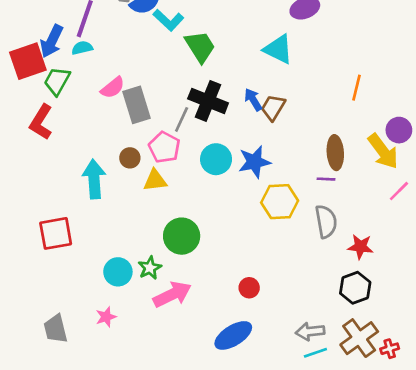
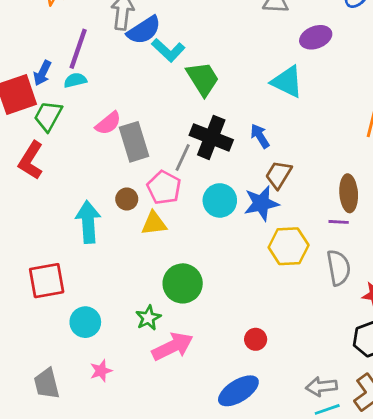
blue arrow: (52, 41) -> (42, 73), size x0.7
brown trapezoid: (273, 108) -> (279, 175), moved
cyan circle: (118, 272) -> (85, 322), moved

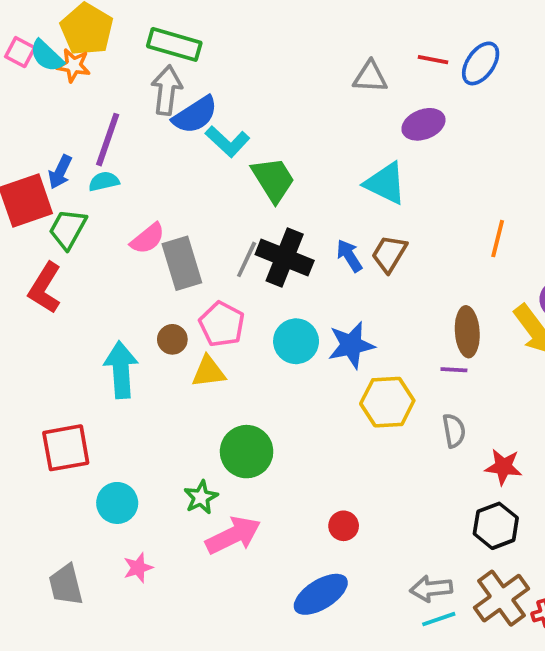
gray line: (183, 158) -> (247, 259), moved
brown trapezoid: (279, 175) -> (389, 254), moved
gray semicircle: (339, 268) -> (454, 431), size x0.7

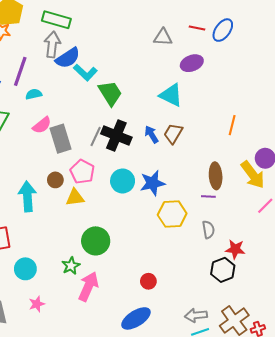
cyan semicircle: (104, 181) -> (34, 94), moved
black hexagon: (496, 526) -> (223, 270), moved
pink arrow: (233, 535) -> (88, 286), turned -40

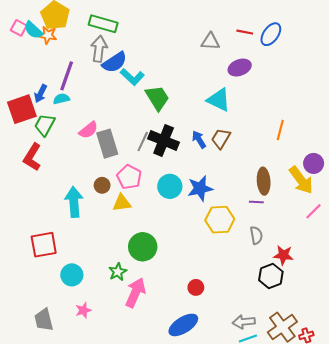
cyan semicircle: (34, 94) -> (61, 99), moved

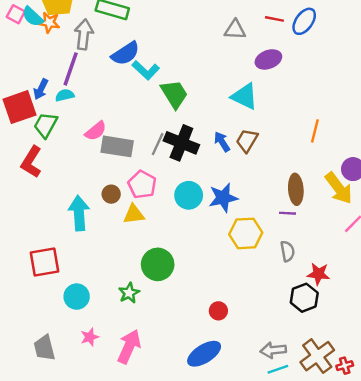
gray arrow: (99, 49) -> (84, 34), moved
gray rectangle: (107, 144) -> (117, 146), turned -64
pink arrow: (135, 293) -> (129, 347), moved

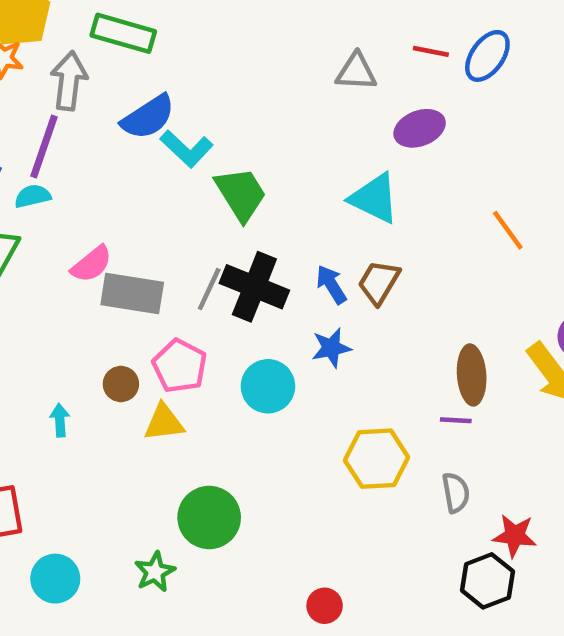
orange line: (315, 131) -> (508, 230), moved, turned -50
blue star: (223, 198) -> (331, 348), moved, size x0.7
cyan arrow: (79, 213) -> (60, 420), size x0.5

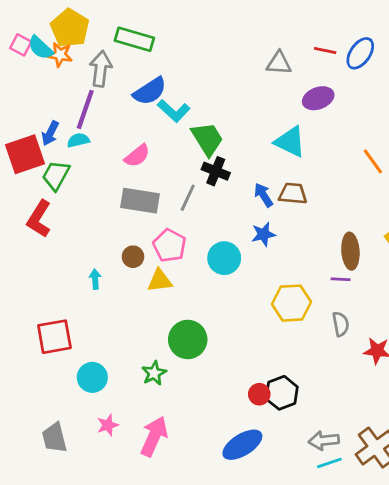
pink semicircle: (91, 264) -> (137, 156), moved
brown trapezoid: (379, 282) -> (293, 194), turned 64
black cross: (254, 287) -> (216, 171), moved, size x0.7
black hexagon: (487, 581) -> (282, 393), moved

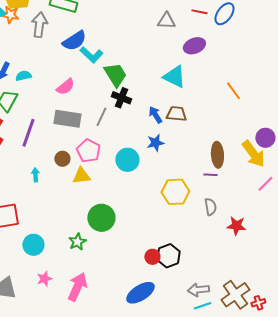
purple line: (85, 109) -> (28, 133), moved

